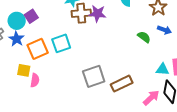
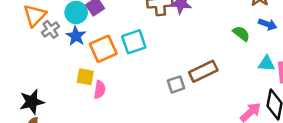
cyan triangle: (162, 69) -> (266, 64), moved
gray square: (94, 76) -> (176, 84), size x0.6
brown rectangle: (122, 84) -> (203, 71), moved

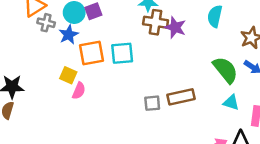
gray cross: (50, 29) -> (46, 23), turned 36
green semicircle: (241, 34) -> (225, 70), size x1.6
cyan triangle: (266, 64) -> (231, 102), moved

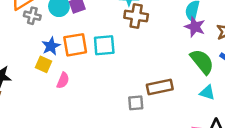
purple star: (175, 27) -> (195, 27), moved
blue star: (69, 35) -> (51, 46), moved
yellow square: (68, 75) -> (43, 64), moved
gray square: (152, 103) -> (136, 103), moved

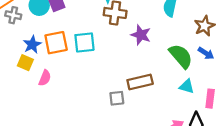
purple star: (195, 27) -> (141, 35), moved

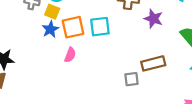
yellow square: (25, 63) -> (52, 12), moved
pink semicircle: (45, 78) -> (70, 55), moved

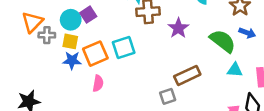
purple star: (153, 19) -> (178, 28), turned 30
blue star: (50, 29) -> (72, 60), turned -30

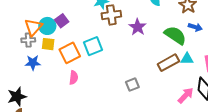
orange triangle: (32, 22) -> (33, 27), moved
blue star: (72, 60) -> (33, 63), moved
brown rectangle: (187, 75) -> (168, 63), moved

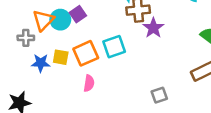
purple star: (138, 27) -> (153, 28), moved
gray cross: (28, 40) -> (26, 38), moved
yellow square: (48, 44) -> (61, 57), moved

